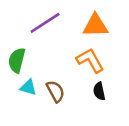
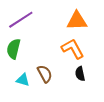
purple line: (45, 23) -> (21, 20), moved
cyan triangle: (28, 87) -> (23, 80), moved

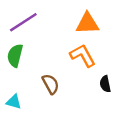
black semicircle: (80, 74) -> (105, 84), moved
cyan triangle: (23, 80) -> (14, 102), moved

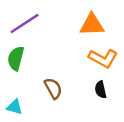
orange L-shape: (83, 56) -> (103, 58), moved, turned 148
black semicircle: (105, 84) -> (101, 90), moved

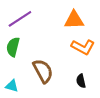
brown semicircle: (53, 88) -> (43, 71), size x1.4
black semicircle: (101, 90) -> (81, 81), moved

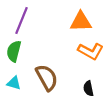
purple line: (20, 19) -> (22, 20), turned -35
cyan triangle: (12, 86) -> (14, 83), moved

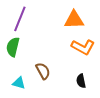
brown semicircle: (47, 78) -> (43, 71), size x0.7
cyan triangle: (14, 83) -> (19, 83), moved

